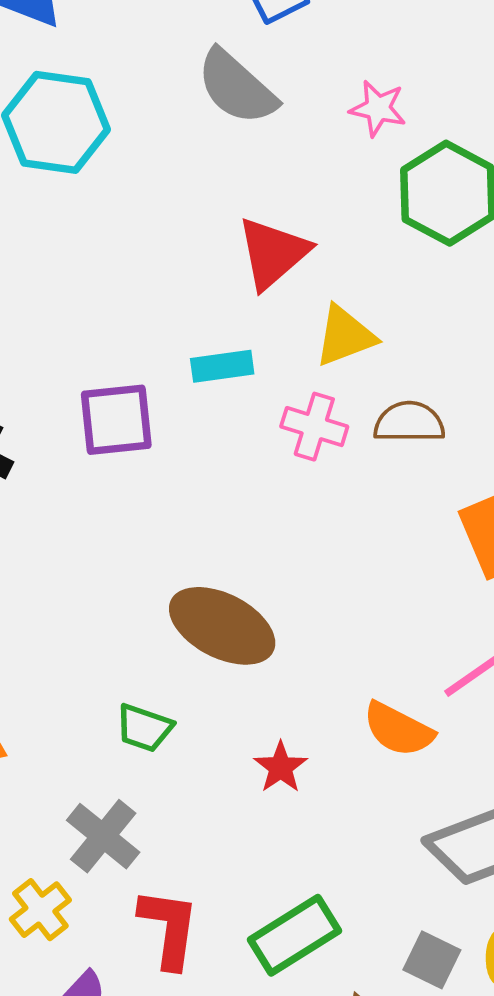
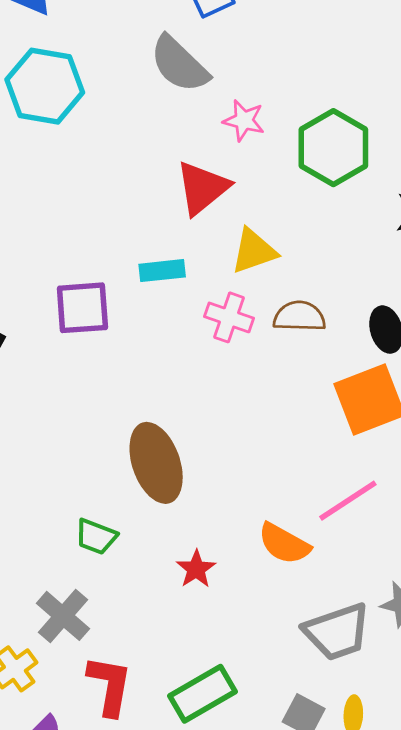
pink star: (378, 108) -> (244, 120), moved
brown ellipse: (222, 626) -> (156, 463), turned 42

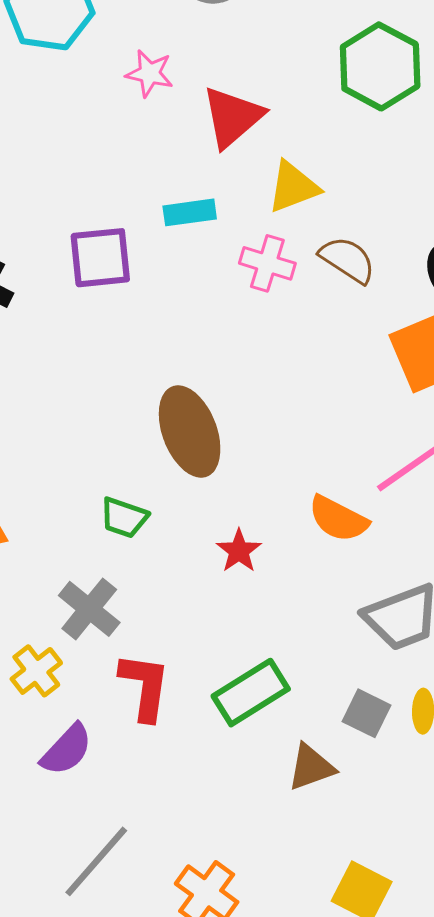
pink star: (244, 120) -> (150, 73), moved
brown semicircle: (299, 316) -> (347, 260), turned 33

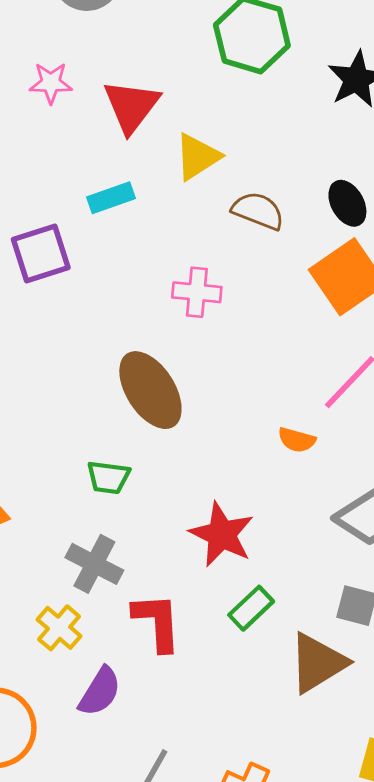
pink cross: (267, 263) -> (197, 292), moved
orange semicircle: (338, 519) -> (297, 440), size x0.7
red star: (239, 551) -> (222, 534), moved, size x1.6
green rectangle: (251, 693) -> (251, 608), size x0.7
brown triangle: (311, 767) -> (318, 663), size x1.4

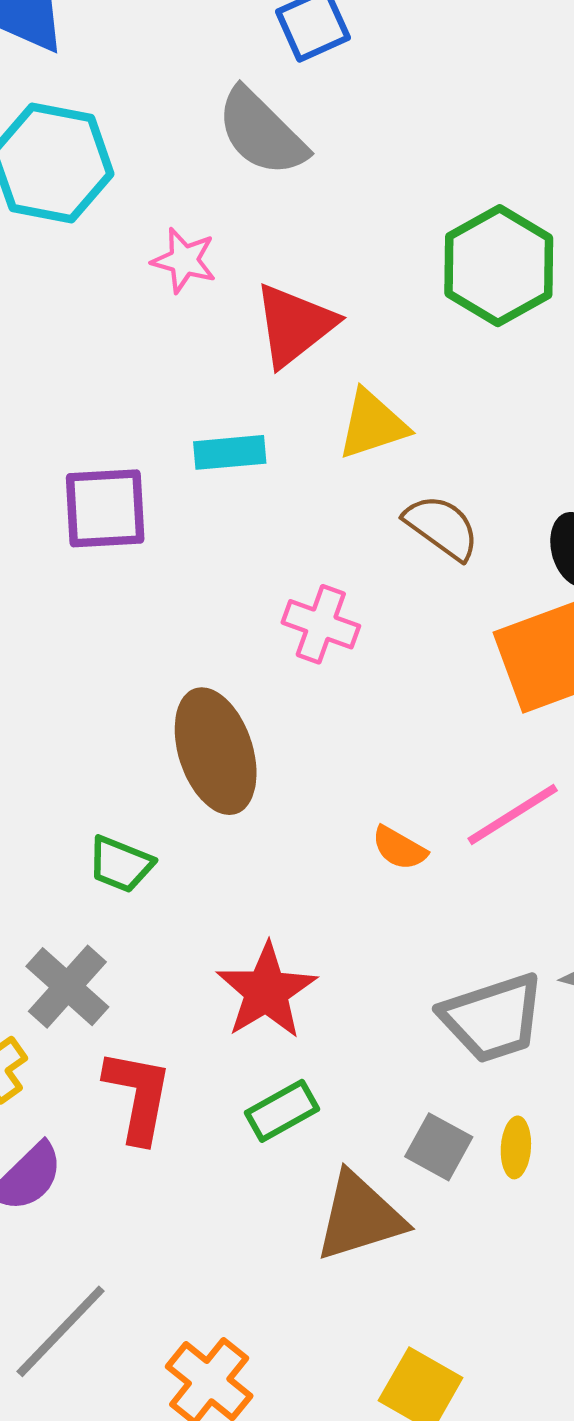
orange semicircle: (297, 440) -> (399, 848), moved

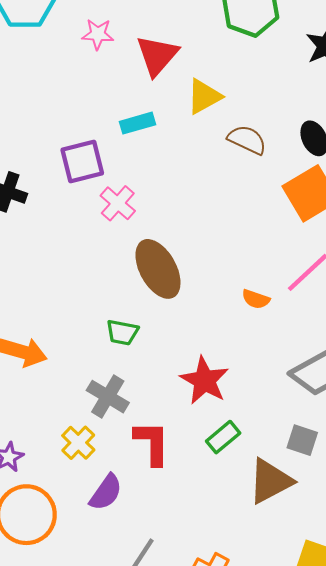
pink cross: (321, 624) -> (118, 203), moved, turned 32

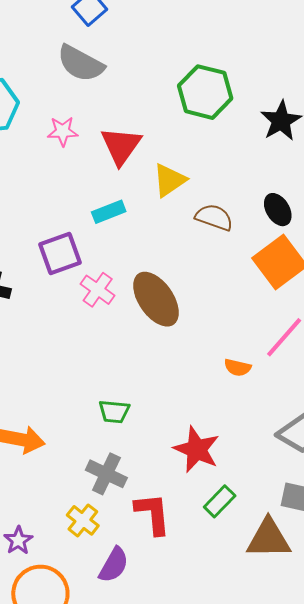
brown ellipse: (158, 269) -> (156, 299), moved
brown triangle: (270, 481) -> (268, 539), turned 33

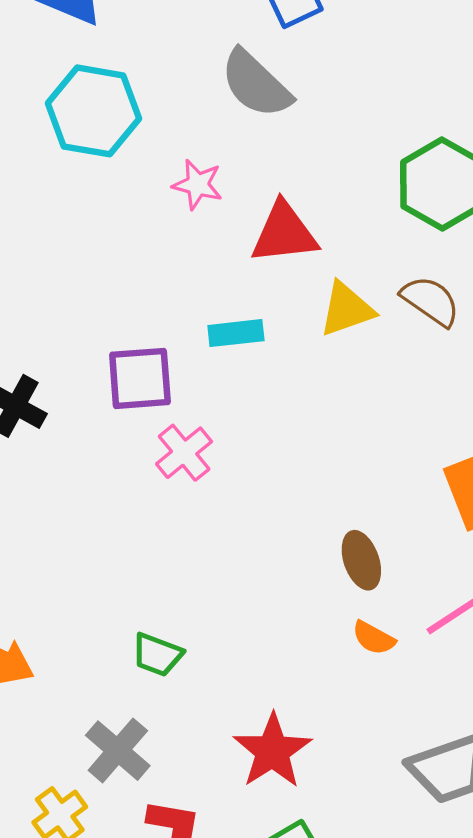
red triangle: (121, 146) -> (284, 233), turned 33
brown semicircle: (214, 217) -> (431, 301), moved
brown ellipse: (156, 299) -> (361, 560), moved, size x0.6

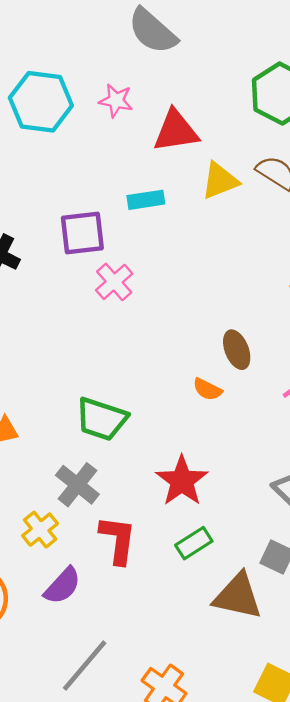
cyan hexagon: (93, 111) -> (41, 102), moved
orange semicircle: (374, 638) -> (207, 389), moved
green trapezoid: (157, 655) -> (102, 419), size x1.5

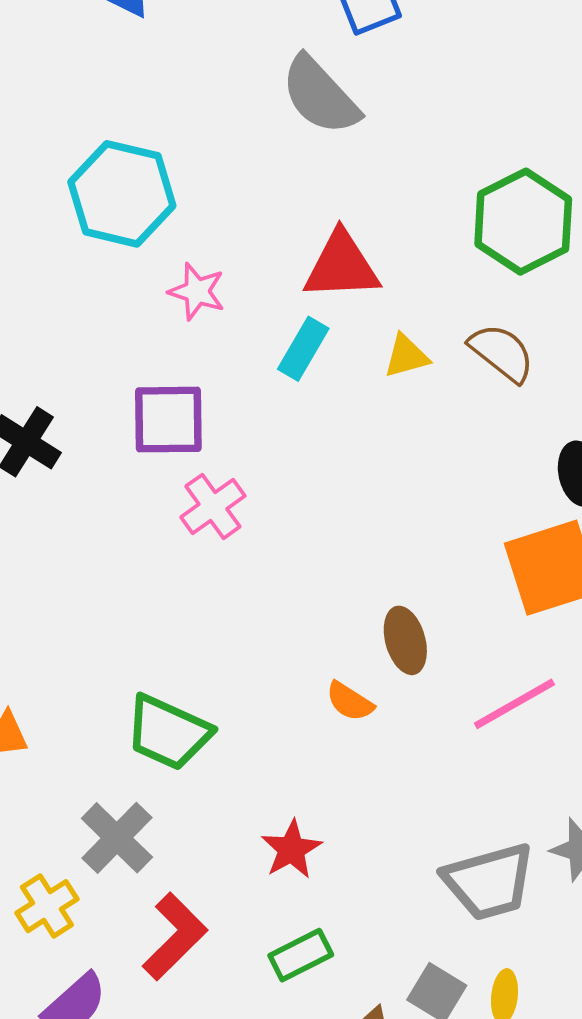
pink star: (116, 101) -> (197, 291), moved
yellow triangle: (220, 181) -> (406, 356), size x0.7
cyan rectangle: (146, 200) -> (303, 349), moved, turned -57
red star: (182, 481) -> (291, 849), size x0.7
red L-shape: (118, 540) -> (175, 936), turned 32

